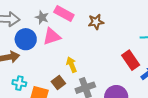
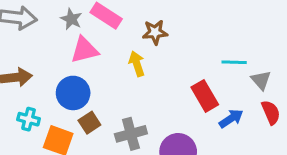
blue circle: (26, 39) -> (73, 93), moved
yellow arrow: (71, 65) -> (137, 64), moved

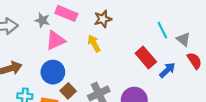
cyan line: (234, 62) -> (162, 30), turned 72

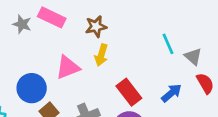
pink triangle: (55, 40) -> (68, 67), moved
yellow arrow: (94, 43) -> (101, 55), moved, turned -138
red rectangle: (146, 57) -> (129, 92), moved

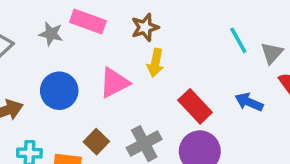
gray triangle: (193, 56) -> (272, 53), turned 36
blue circle: (32, 88) -> (59, 91), moved
blue arrow: (171, 93) -> (249, 102), turned -110

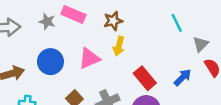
cyan line: (238, 40) -> (177, 23), moved
blue arrow: (249, 102) -> (183, 77), turned 108

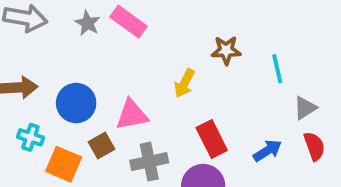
brown star: (113, 21) -> (226, 50), moved
pink triangle: (89, 58) -> (132, 115), moved
blue circle: (50, 62) -> (76, 103), moved

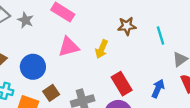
gray star: (87, 23) -> (26, 20), moved
pink triangle: (132, 115) -> (69, 47), moved
blue arrow: (267, 151) -> (158, 89), turned -30

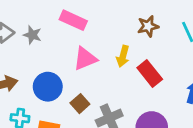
red rectangle: (122, 84) -> (150, 74), moved
brown square: (51, 93) -> (80, 104), moved

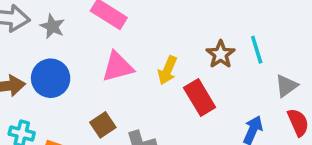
brown star: (148, 26) -> (221, 54), moved, turned -30
blue circle: (48, 87) -> (51, 78), moved

